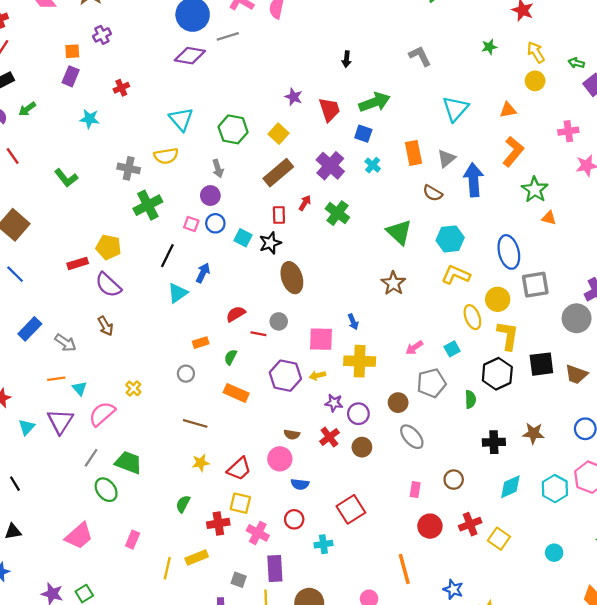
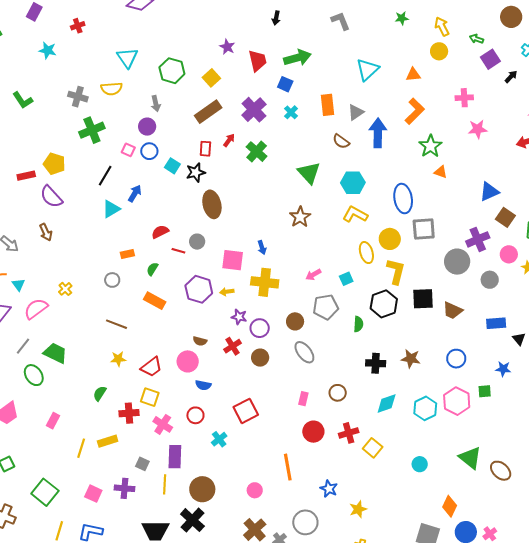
cyan cross: (323, 544) -> (219, 439), turned -35

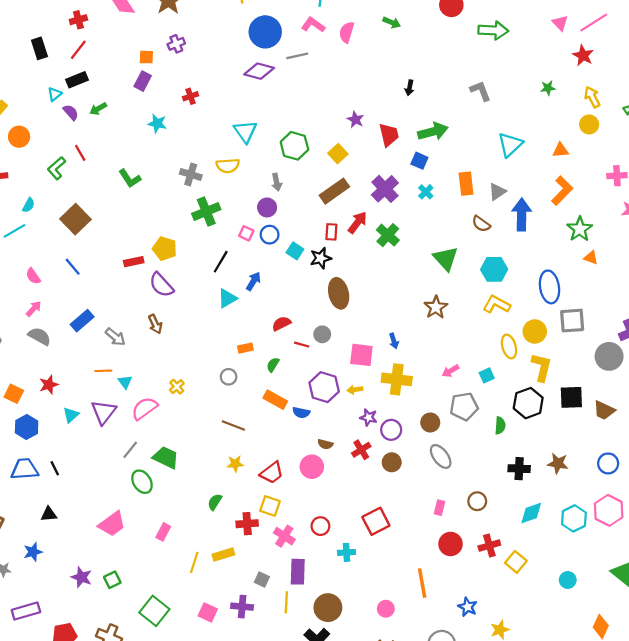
red arrow: (229, 140) -> (357, 223), size x1.5
blue semicircle: (203, 385) -> (301, 413), moved
cyan cross: (219, 439) -> (347, 552), turned 35

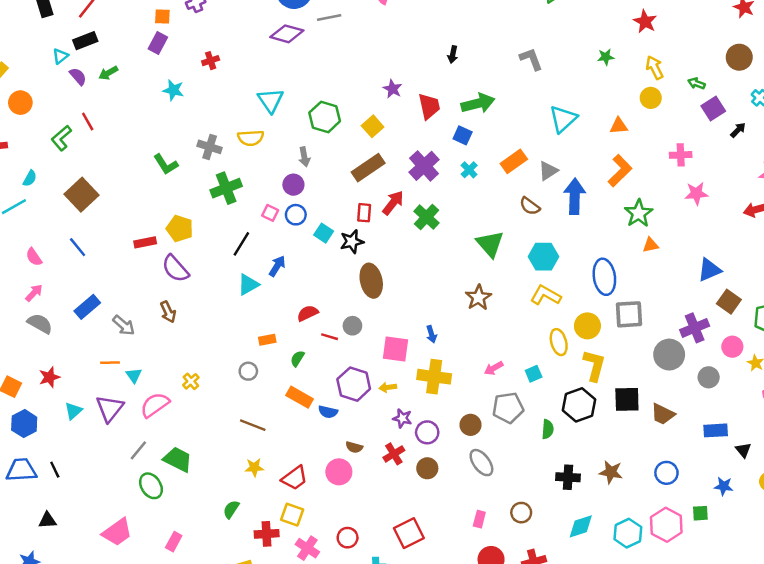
green L-shape: (130, 178) -> (166, 164), moved
orange rectangle: (466, 184) -> (514, 161), turned 60
orange triangle: (591, 258) -> (651, 245), turned -32

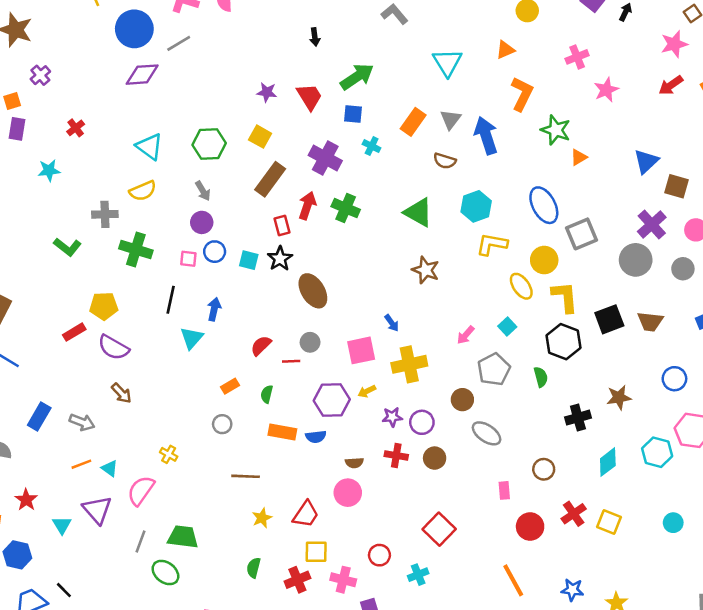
green cross: (226, 188) -> (136, 250), turned -32
red cross: (394, 454) -> (396, 456), turned -30

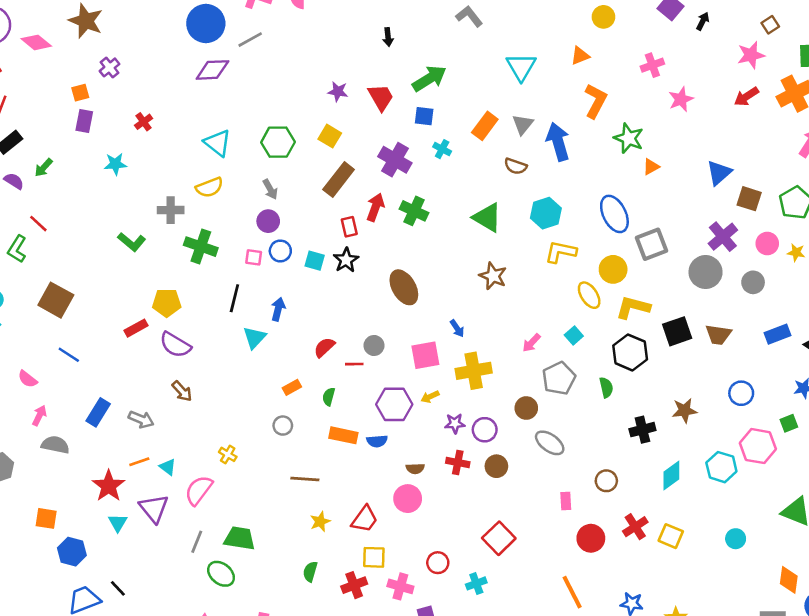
brown ellipse: (313, 291) -> (404, 287), moved
yellow L-shape: (565, 297) -> (633, 307), turned -72
red star: (26, 500) -> (109, 486), moved, size x1.4

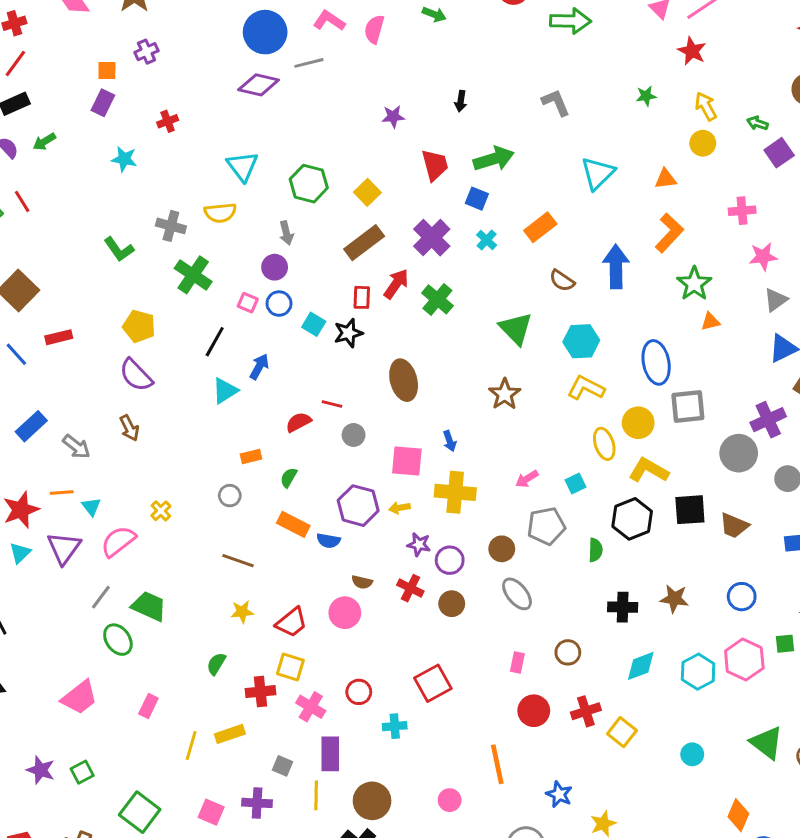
purple star: (338, 92) -> (393, 117), moved, turned -30
gray triangle: (523, 124) -> (776, 300), moved
red rectangle: (136, 328) -> (59, 337), moved
red line: (354, 364) -> (332, 404), moved

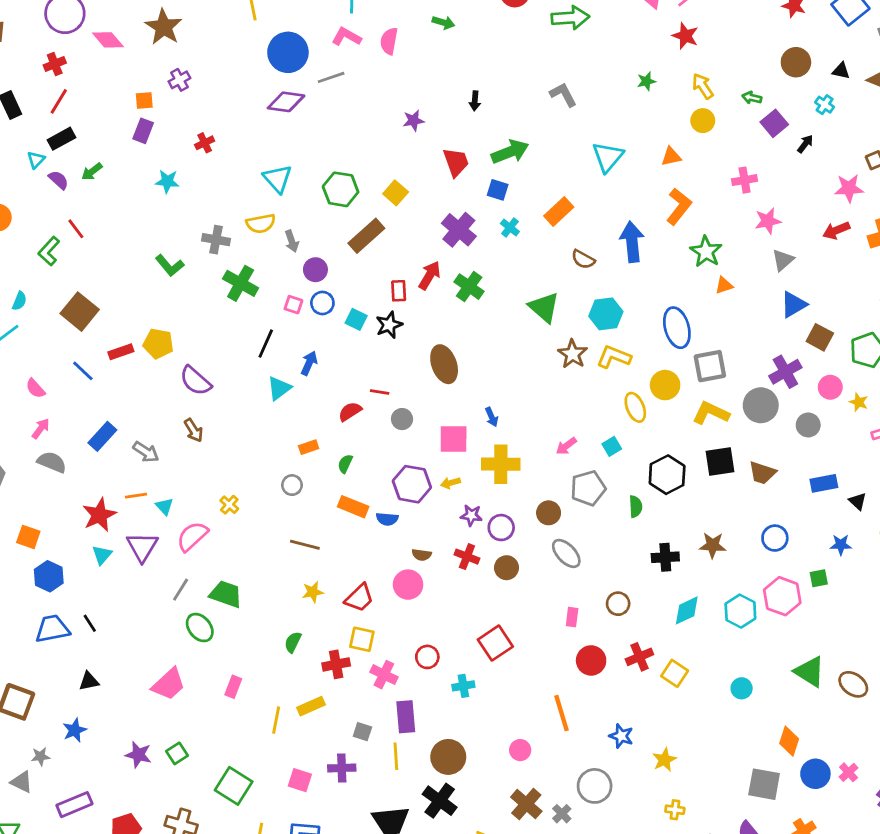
gray arrow: (286, 233) -> (292, 241), moved
brown rectangle: (364, 243) -> (366, 236), moved
yellow pentagon: (139, 326) -> (158, 344), moved
brown star: (505, 394) -> (573, 354), moved
yellow L-shape: (649, 470) -> (711, 413), moved

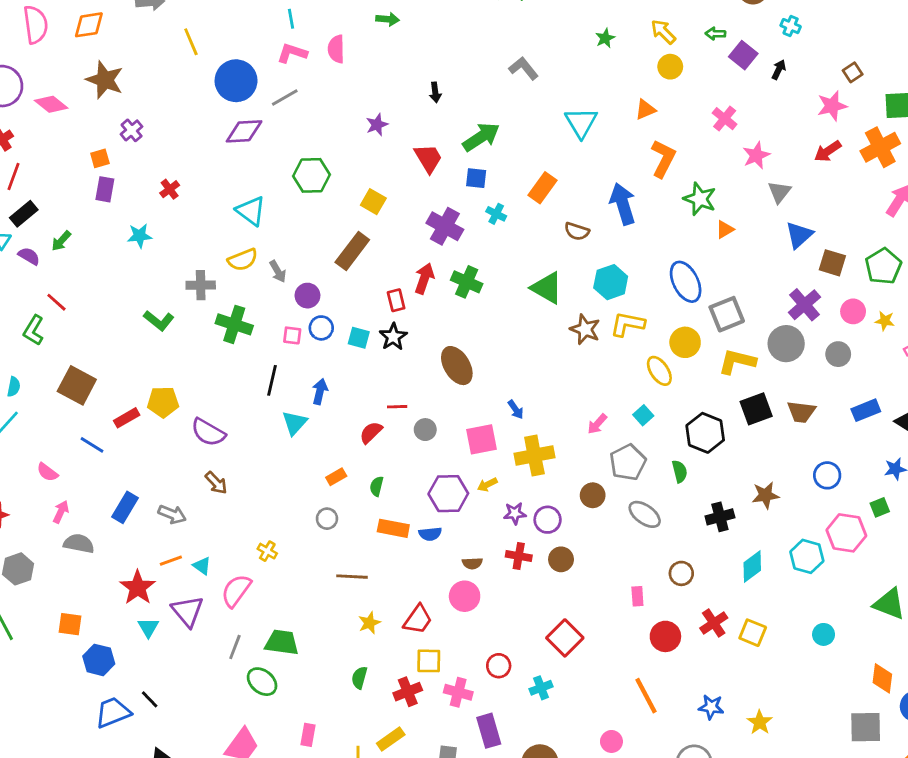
pink cross: (745, 180) -> (725, 119), turned -30
green hexagon: (341, 189) -> (311, 175), moved
gray ellipse: (566, 553) -> (645, 514), moved

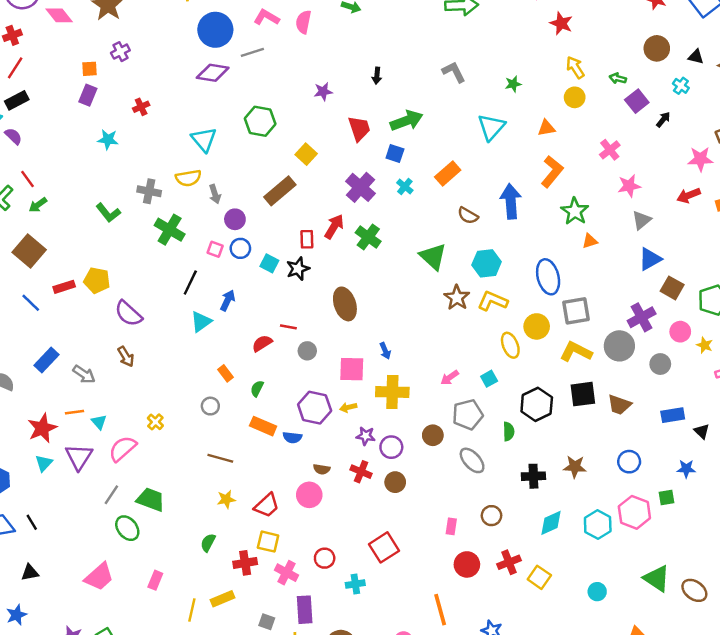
green star: (605, 38) -> (513, 84), moved
green arrow: (61, 241) -> (38, 205), moved
orange rectangle: (336, 477) -> (226, 373), turned 70

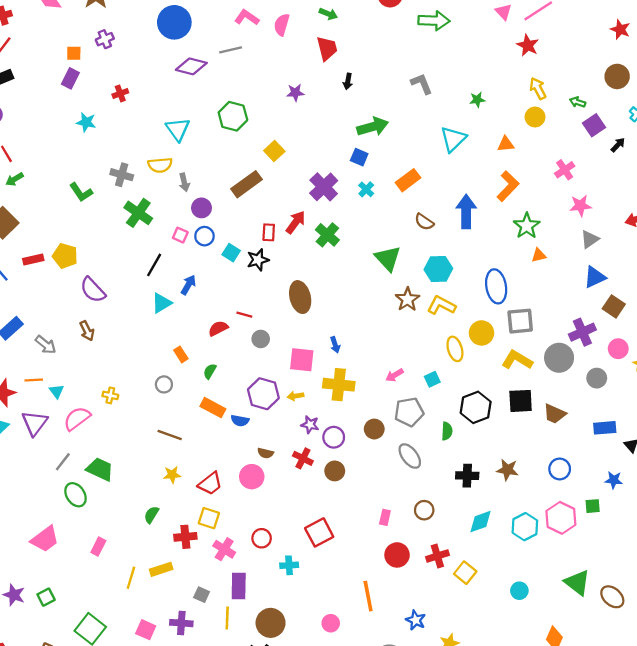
blue circle: (215, 30) -> (174, 22), moved
red trapezoid: (359, 129) -> (327, 48), moved
yellow cross: (155, 422) -> (110, 395), turned -35

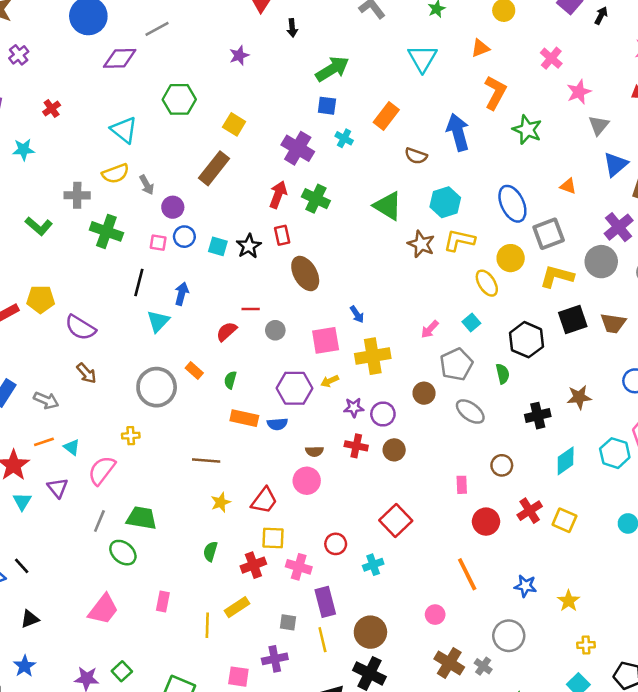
red rectangle: (269, 232) -> (282, 235), moved
orange triangle: (539, 255) -> (568, 186), moved, turned 49
gray circle: (164, 384) -> (157, 387), moved, size x2.0
purple triangle: (35, 423) -> (58, 488), size x0.7

